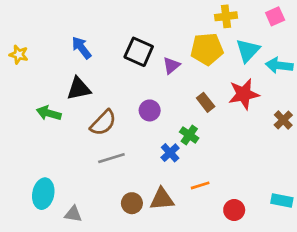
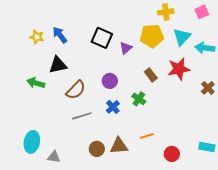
yellow star: (19, 55) -> (37, 37), moved
blue cross: (170, 153) -> (113, 107), moved

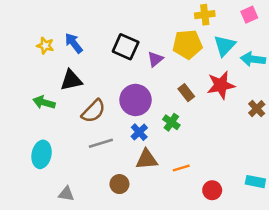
purple circle: (110, 81) -> (136, 100), size x1.6
cyan ellipse: (32, 142) -> (42, 154), moved
brown triangle: (119, 146) -> (147, 159), moved

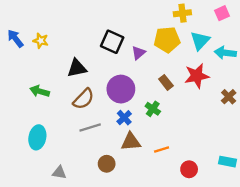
blue arrow: (74, 43) -> (15, 38), moved
black triangle: (71, 80) -> (77, 68), moved

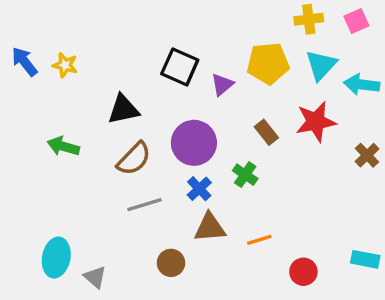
yellow cross: (182, 13) -> (309, 19), moved
cyan ellipse: (37, 137) -> (56, 258), moved
gray triangle: (59, 173) -> (95, 277), turned 32

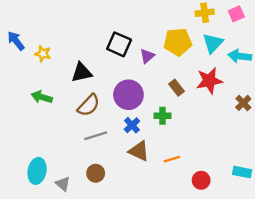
yellow star: (65, 65) -> (43, 54), moved
green cross: (245, 175) -> (162, 116), turned -35
brown triangle: (210, 228) -> (139, 151), turned 30
brown circle: (171, 263) -> (96, 173), moved

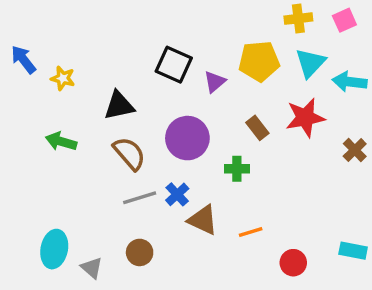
brown semicircle: (89, 105) -> (129, 153), turned -85
blue cross: (132, 125) -> (177, 194), moved

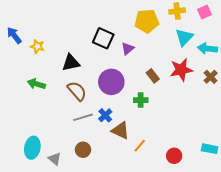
yellow pentagon: (259, 61) -> (147, 21), moved
brown cross: (355, 150) -> (211, 77), moved
orange line: (251, 232) -> (140, 146), moved, turned -32

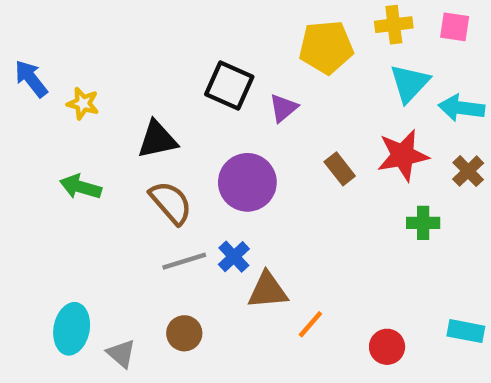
pink square: (204, 12) -> (455, 27), turned 32
green cross: (141, 100) -> (423, 223), moved
brown triangle: (120, 130) -> (268, 290), turned -30

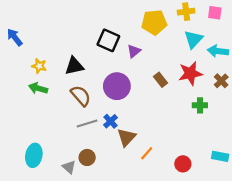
yellow star: (83, 103) -> (39, 66), moved
brown triangle: (268, 290) -> (126, 137), turned -42
gray triangle: (121, 354) -> (69, 167), moved

